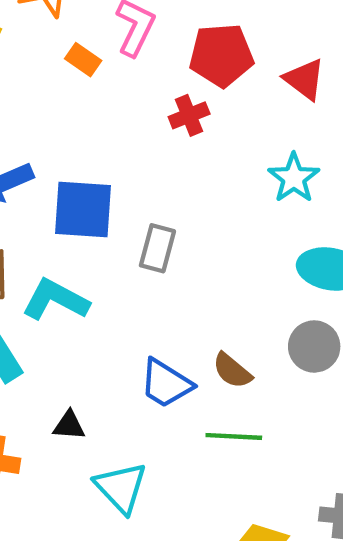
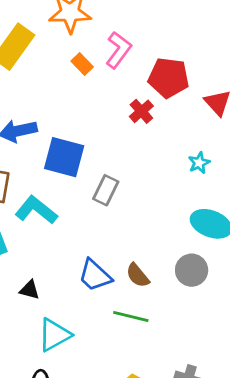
red cross: (189, 115) -> (141, 111), turned -30
cyan star: (294, 178) -> (199, 163), size x0.7
cyan triangle: (121, 488) -> (54, 335), turned 33

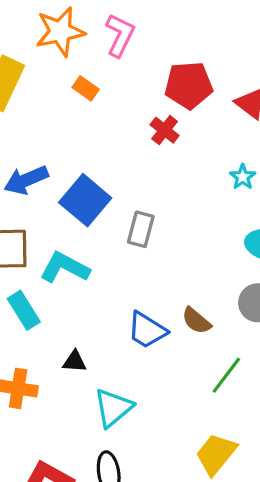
pink L-shape: (118, 50) -> (120, 35), moved
blue square: (64, 157) -> (85, 200), turned 36
green line: (131, 317) -> (226, 375), moved, turned -56

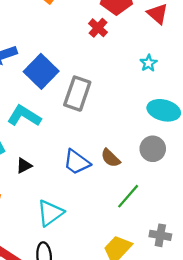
gray rectangle: (141, 229) -> (77, 94), size x1.4
black triangle: (75, 361) -> (24, 166), moved, turned -35

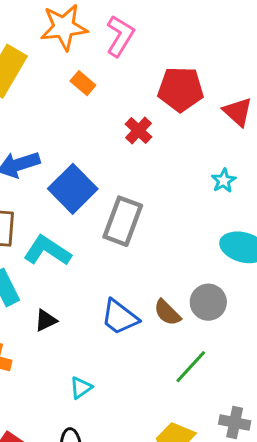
red cross: (98, 28) -> (138, 131), moved
gray circle: (153, 149) -> (208, 302), moved
cyan triangle: (50, 213) -> (81, 388), size x0.6

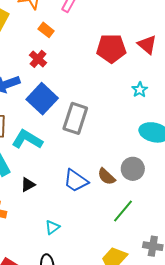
red pentagon: (181, 89) -> (111, 48), moved
red cross: (138, 131) -> (38, 59), moved

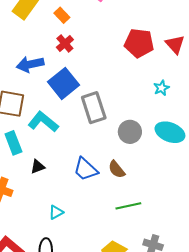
orange rectangle: (46, 30) -> (62, 15), moved
gray rectangle: (75, 118) -> (94, 108), turned -44
gray circle: (133, 169) -> (130, 132), moved
green line: (123, 211) -> (128, 206), turned 30

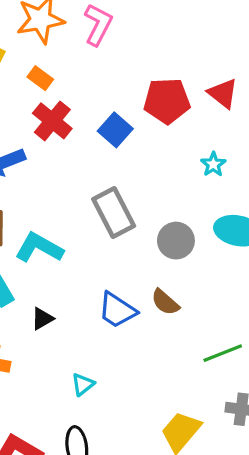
red cross: (65, 43) -> (52, 121), size x1.4
blue square: (64, 83) -> (115, 130), moved, size x0.7
green line: (128, 206) -> (223, 353), moved

